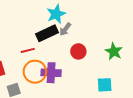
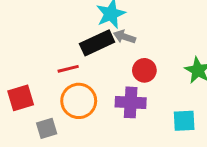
gray arrow: (65, 29) -> (125, 37), turned 72
purple cross: (51, 73) -> (131, 102), moved

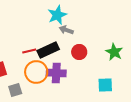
black rectangle: (97, 43) -> (48, 50), moved
purple cross: (131, 102) -> (56, 73), moved

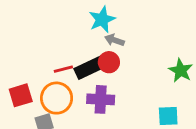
red circle: (79, 52) -> (109, 62), moved
orange circle: (36, 72) -> (57, 98), moved

